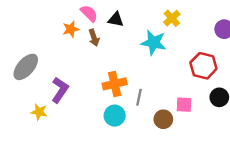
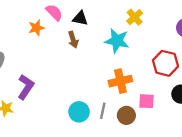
brown arrow: (94, 38) -> (73, 40), moved
orange cross: (115, 84) -> (120, 81), moved
gray line: (139, 97) -> (103, 111), moved

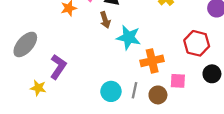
cyan star: (117, 41) -> (129, 37), moved

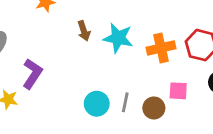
brown arrow: (105, 20) -> (84, 31), moved
orange cross: (152, 61) -> (161, 48), moved

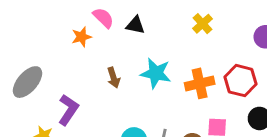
brown arrow: (84, 31) -> (114, 78), moved

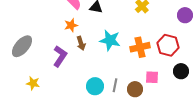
orange star: (81, 37) -> (71, 25), moved
purple L-shape: (68, 110) -> (60, 56), moved

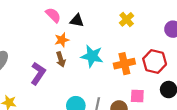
orange star: (71, 25) -> (62, 40), moved

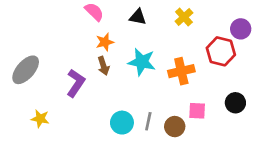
black triangle: (77, 20) -> (138, 17), moved
red hexagon: (155, 61) -> (221, 51), moved

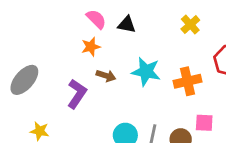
black triangle: (138, 17) -> (127, 25), moved
orange star: (105, 42) -> (91, 47), moved
brown arrow: (103, 66) -> (106, 76), turned -54

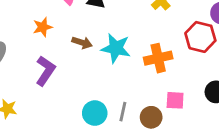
orange star: (91, 47) -> (43, 27), moved
brown arrow: (106, 76) -> (82, 43), moved

